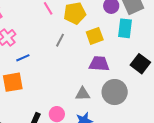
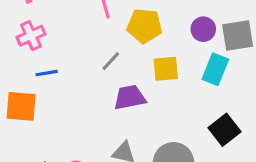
purple trapezoid: (99, 64) -> (130, 97), moved, turned -30

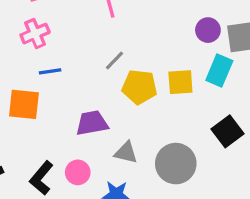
yellow pentagon: (144, 26) -> (139, 87), moved
yellow square: (166, 69) -> (180, 82), moved
purple trapezoid: (130, 97) -> (92, 123), moved

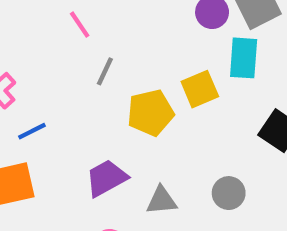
gray line: (115, 61) -> (105, 71), moved
gray circle: (176, 164) -> (229, 193), size x0.6

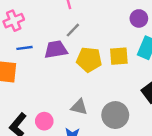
purple trapezoid: (106, 178) -> (56, 49), moved
gray circle: (229, 193) -> (115, 115), size x1.5

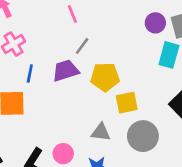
blue line: (24, 48) -> (30, 74), turned -63
yellow square: (119, 56) -> (127, 103), moved

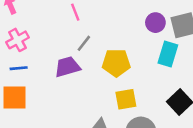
blue line: (30, 74) -> (19, 68), moved, turned 72
yellow pentagon: (105, 77) -> (116, 63), moved

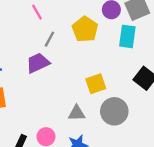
yellow pentagon: (116, 63) -> (85, 29), moved, turned -30

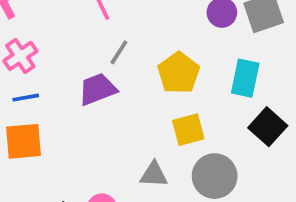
yellow pentagon: (85, 29) -> (179, 73), moved
cyan rectangle: (127, 36) -> (245, 78), moved

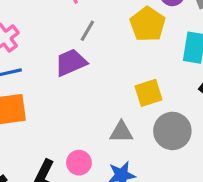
yellow pentagon: (179, 73) -> (148, 24), moved

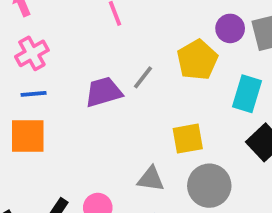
gray line: (87, 31) -> (143, 77), moved

